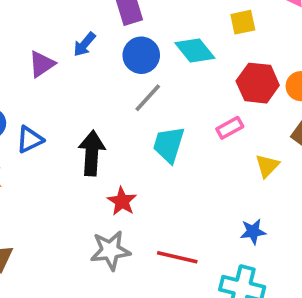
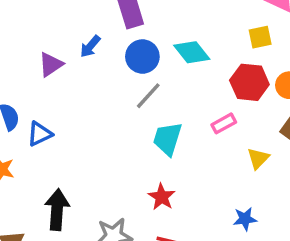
yellow square: (243, 22) -> (260, 37), moved
black arrow: (92, 153) -> (57, 210), moved
red star: (122, 201) -> (162, 197), moved

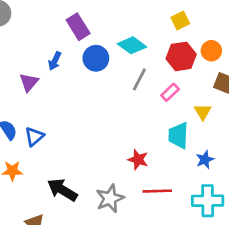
gray line: (148, 96) -> (139, 79), moved
cyan trapezoid: (167, 139) -> (178, 136), moved
black arrow: (57, 210) -> (62, 190), turned -48

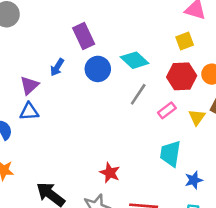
yellow triangle: (203, 112) -> (197, 117), moved
blue triangle: (34, 137) -> (29, 112), moved, turned 30
red star: (138, 160) -> (110, 173), moved

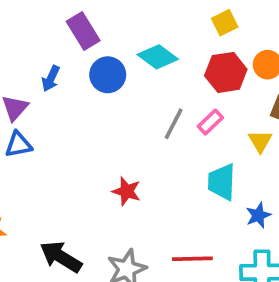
gray line: (138, 94) -> (174, 124), moved
yellow triangle: (197, 117) -> (260, 141), moved
red star: (110, 173) -> (127, 191), moved

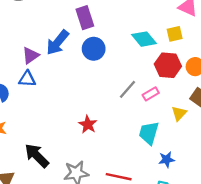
cyan diamond: (158, 57) -> (144, 39), moved
blue arrow: (51, 79) -> (57, 42), size x1.6

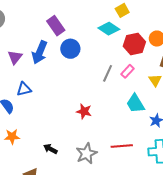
yellow square: (175, 34) -> (122, 10), moved
purple triangle: (31, 55) -> (15, 57), moved
cyan trapezoid: (149, 133) -> (135, 103), turned -30
black arrow: (37, 156) -> (50, 149), size x0.6

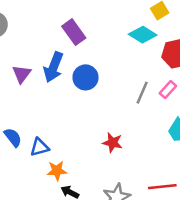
blue circle: (70, 49) -> (86, 77), moved
blue triangle: (24, 89) -> (40, 147), moved
orange star: (12, 137) -> (57, 171), moved

